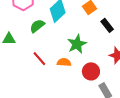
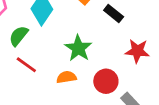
red line: (39, 59) -> (26, 65), moved

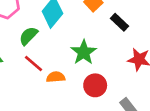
orange semicircle: (66, 77) -> (56, 77), moved
red circle: (106, 81) -> (95, 85), moved

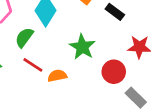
red circle: (95, 85) -> (114, 72), moved

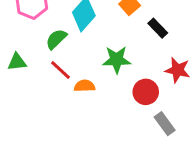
green star: (82, 47) -> (117, 60), turned 30

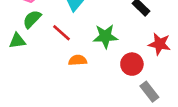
green semicircle: (56, 39) -> (32, 19), moved
red line: (60, 70) -> (61, 33), moved

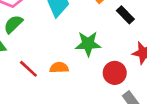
red line: (61, 33) -> (28, 69), moved

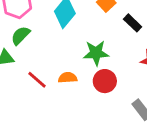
red circle: (115, 73) -> (105, 81), moved

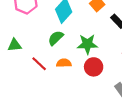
green semicircle: (20, 35) -> (56, 38), moved

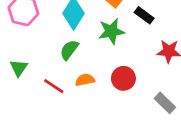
green star: (87, 44) -> (111, 31), moved
green triangle: (15, 45) -> (19, 68), turned -40

